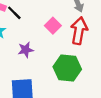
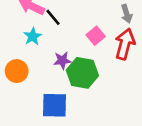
green hexagon: (67, 68) -> (82, 73), moved

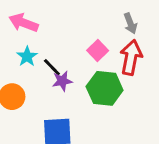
black line: (53, 17) -> (52, 67), moved
green hexagon: (82, 73) -> (105, 88), moved

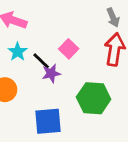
pink square: (98, 51) -> (69, 49), moved
green hexagon: (105, 88) -> (94, 98), moved

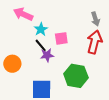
pink square: (69, 49) -> (61, 38), turned 32
cyan star: (18, 52) -> (41, 29), moved

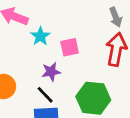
black line: (41, 45) -> (45, 95), moved

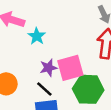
pink square: (70, 47) -> (70, 68), moved, size x1.5

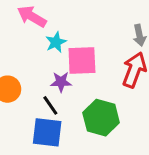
pink square: (70, 68) -> (82, 61), moved

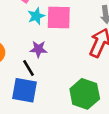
pink square: (82, 61) -> (59, 18), moved
green hexagon: (101, 118) -> (85, 94), moved

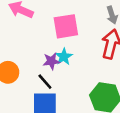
cyan star: (36, 16) -> (64, 57), moved

